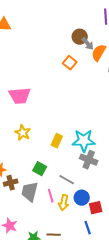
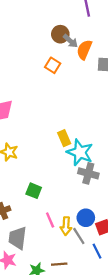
yellow rectangle: (57, 141) -> (64, 138), moved, turned -40
cyan star: (84, 141) -> (80, 152), turned 30
gray line: (67, 180) -> (79, 236), moved, turned 35
gray trapezoid: (30, 192) -> (18, 238), moved

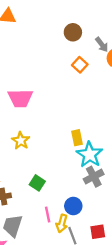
brown circle: (60, 34) -> (73, 32), moved
gray cross: (88, 173) -> (94, 177), turned 36
blue circle: (86, 218) -> (73, 206), moved

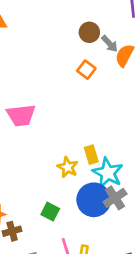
brown circle: (73, 32) -> (89, 32), moved
yellow star: (21, 141) -> (68, 167), moved
blue circle: (73, 206) -> (94, 200), moved, size x1.6

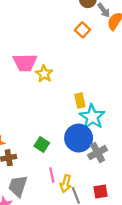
yellow star: (68, 167) -> (44, 74), moved
gray cross: (115, 198) -> (98, 153), moved

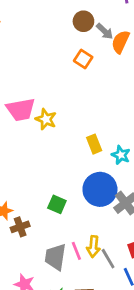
cyan star: (92, 117) -> (121, 155), moved, size x0.6
pink line: (52, 175) -> (76, 251), moved
gray trapezoid: (18, 186) -> (55, 257), moved

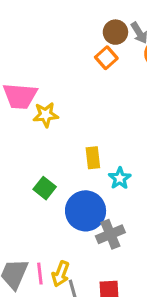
brown circle: (83, 21) -> (115, 32), moved
yellow star: (46, 119) -> (46, 115), turned 30
green square: (57, 204) -> (45, 188), moved

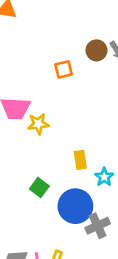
orange square: (106, 58) -> (64, 69), moved, turned 30

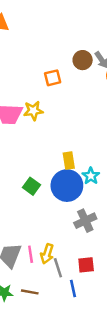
yellow star: (38, 124) -> (33, 111), moved
blue circle: (75, 206) -> (67, 186), moved

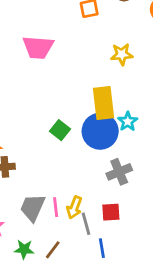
yellow star: (33, 111) -> (122, 54), moved
yellow rectangle: (69, 161) -> (103, 103), size x1.6
red square: (86, 265) -> (111, 212), moved
brown line: (30, 292) -> (53, 250), turned -66

